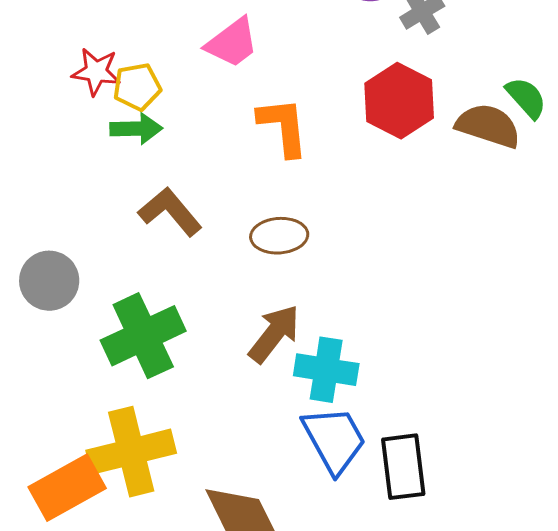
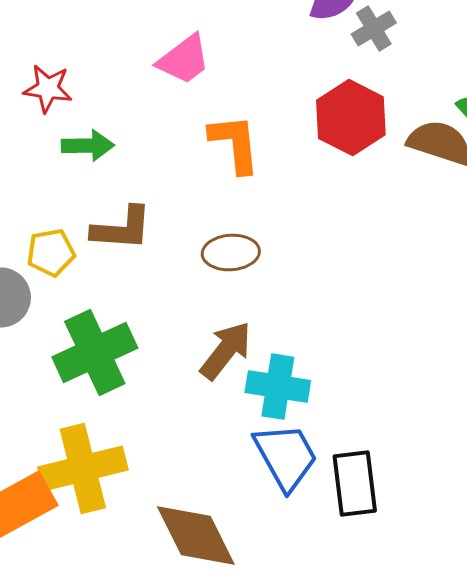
yellow pentagon: (137, 87) -> (51, 253), moved
brown L-shape: (170, 212) -> (122, 229), turned 134

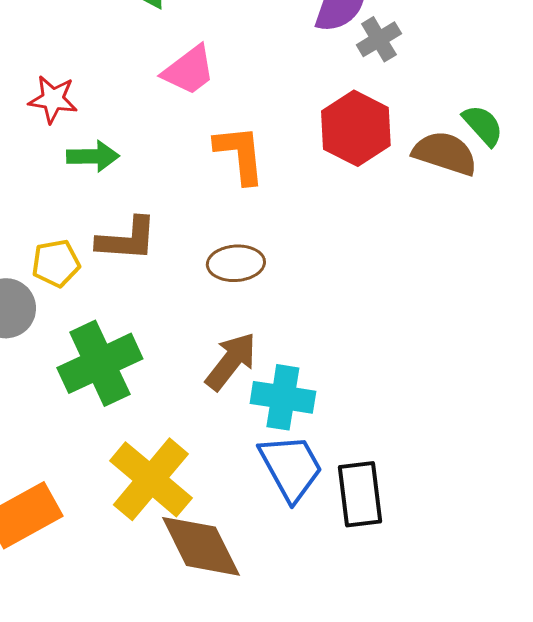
yellow cross: (83, 469) -> (151, 479), moved, turned -36

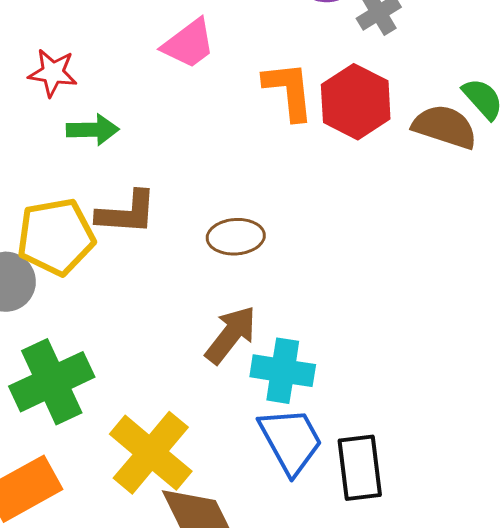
orange L-shape: (240, 154) -> (289, 91), moved
yellow pentagon: (56, 263) -> (56, 237), size x1.6
green cross: (100, 363) -> (52, 382), moved

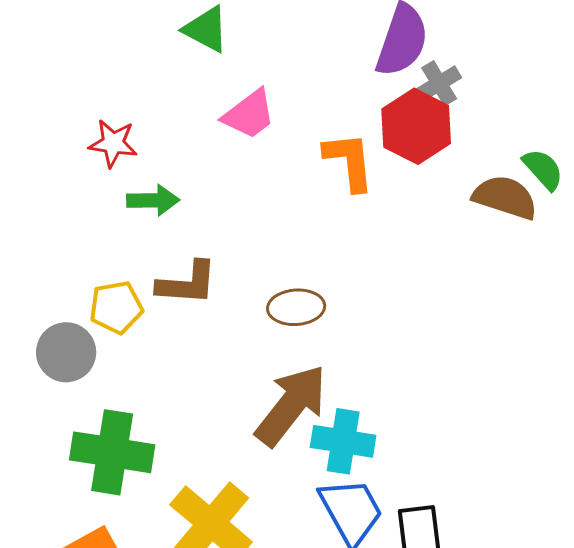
red hexagon: (356, 102) -> (416, 126), moved
yellow pentagon: (56, 237) -> (116, 307), size x0.7
brown arrow: (231, 335) -> (291, 405), size x1.4
green cross: (52, 382) -> (112, 452), turned 34

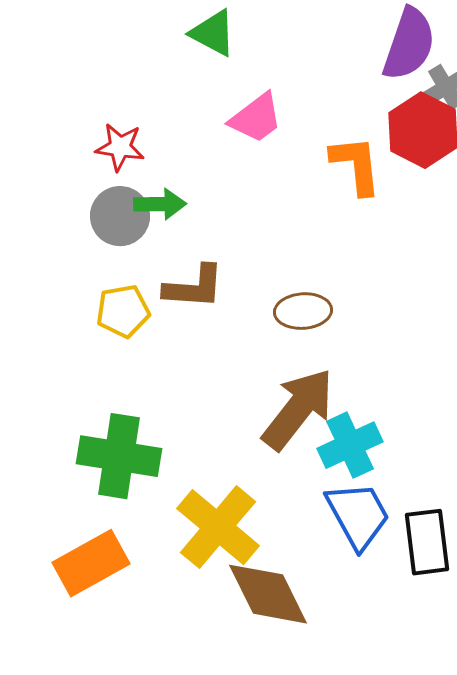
gray circle: (66, 352) -> (120, 216), moved
cyan cross: (343, 441) -> (350, 445), turned -34

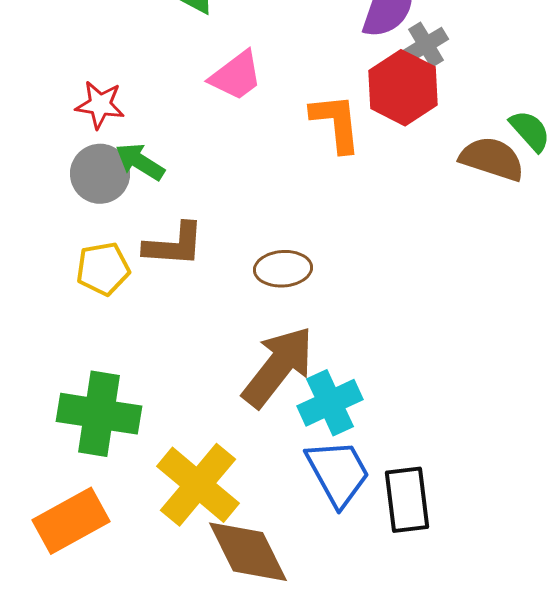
green arrow: (160, 204) -> (140, 162), turned -147

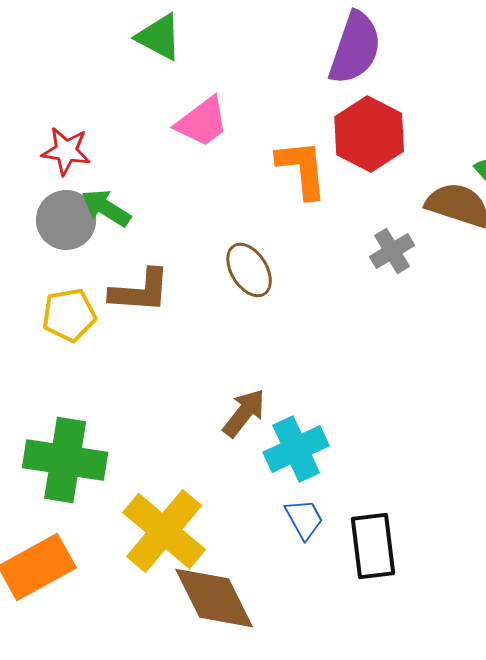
gray cross: (426, 45) -> (392, 251), moved
brown ellipse: (283, 269) -> (249, 270), moved, turned 62
brown arrow: (278, 367) -> (244, 413), size x0.6
blue trapezoid: (338, 473) -> (304, 519), size x0.6

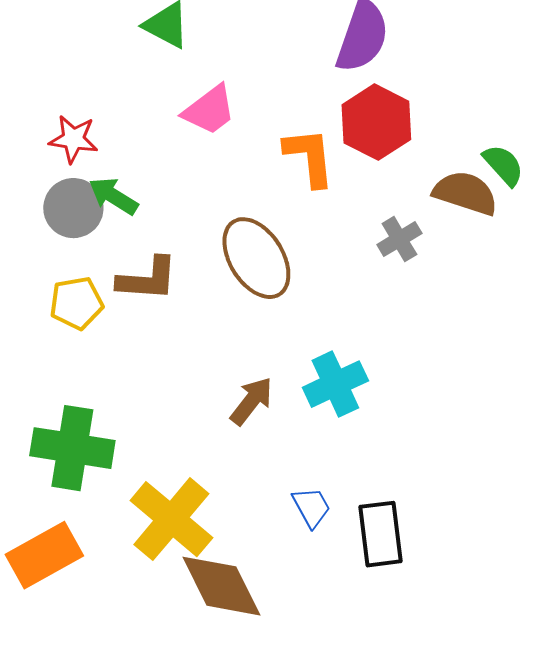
brown ellipse: (249, 270) -> (256, 258), size x1.5
cyan cross: (296, 449) -> (335, 384), moved

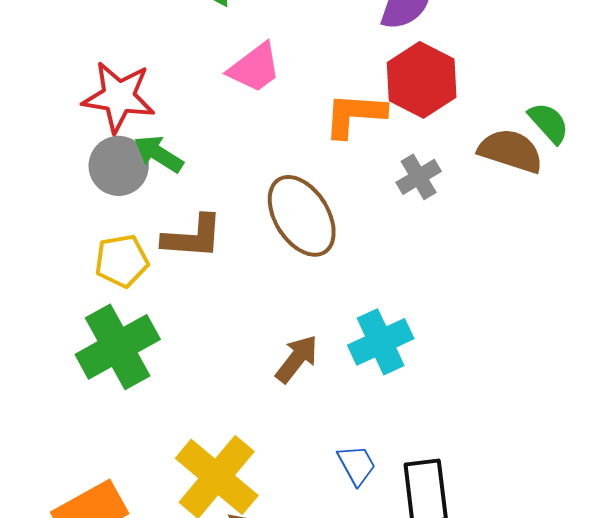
red star: (73, 139) -> (119, 97), size x1.5
orange L-shape: (309, 157) -> (355, 115), turned -80
gray cross: (399, 239) -> (419, 177), moved
green cross: (72, 448) -> (118, 347), moved, turned -38

